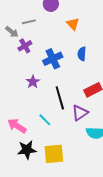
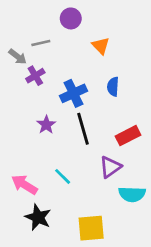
black line: (60, 98) -> (83, 129), moved
black star: (27, 150) -> (38, 217), turned 30
yellow square: (54, 154) -> (91, 228), moved

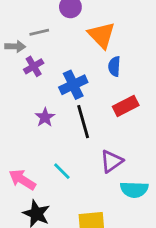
orange triangle: (101, 46) -> (102, 35), size x1.5
gray arrow: (18, 57) -> (15, 47), turned -36
blue semicircle: (113, 87) -> (114, 66), moved
red rectangle: (128, 136) -> (126, 106), moved

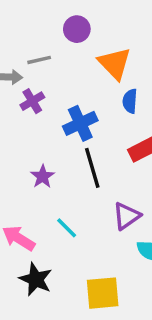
purple star: (45, 117) -> (43, 176), moved

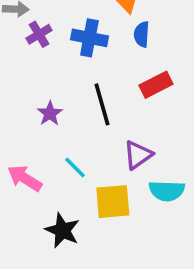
blue cross: (80, 123) -> (89, 38), moved, turned 36
black star: (36, 279) -> (62, 230), moved
yellow square: (103, 293) -> (113, 202), moved

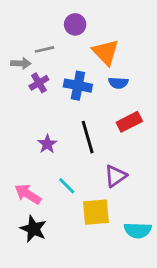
blue semicircle: (142, 34) -> (118, 83), turned -90
cyan semicircle: (167, 191) -> (138, 230), moved
black star: (62, 230) -> (33, 229), moved

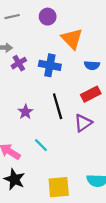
gray line: (45, 49) -> (12, 17), moved
blue semicircle: (118, 83) -> (92, 65), moved
purple triangle: (115, 176) -> (83, 123), moved
yellow square: (96, 212) -> (59, 187), moved

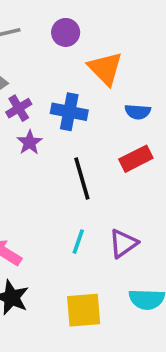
purple star: (25, 112) -> (30, 142), moved
purple triangle: (83, 123) -> (123, 243), moved
cyan line: (41, 145) -> (78, 242), moved, turned 64

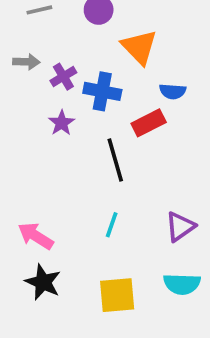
purple cross: (19, 108) -> (63, 77), moved
red rectangle: (136, 159) -> (149, 123), moved
purple triangle: (123, 243) -> (180, 227), moved

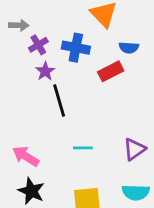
purple cross: (63, 77) -> (38, 45), moved
black line: (115, 160) -> (59, 101), moved
cyan line: (112, 225) -> (83, 148), turned 72

